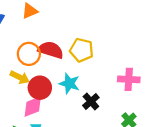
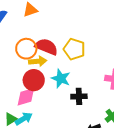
yellow arrow: (20, 77) -> (38, 61), moved, turned -36
black cross: (91, 101) -> (79, 96), turned 35

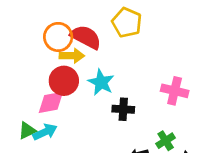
yellow pentagon: (74, 49) -> (127, 23), moved

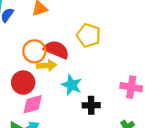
red circle: (64, 81) -> (23, 83), moved

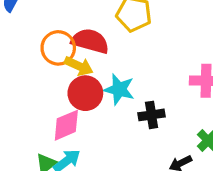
yellow arrow: (47, 65) -> (79, 66), turned 36
red circle: (23, 83) -> (85, 93), moved

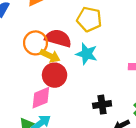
cyan star: (119, 89) -> (87, 54), moved
black cross: (152, 115) -> (102, 105), moved

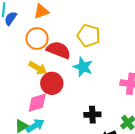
orange circle: (36, 43) -> (37, 39), moved
yellow arrow: (50, 56) -> (38, 68), moved

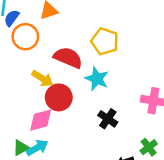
orange circle: (37, 39) -> (25, 37), moved
black cross: (92, 115) -> (108, 119), moved, turned 35

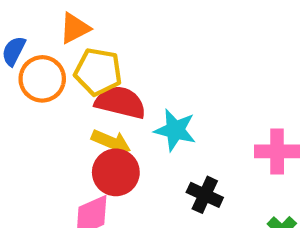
yellow pentagon: (105, 41) -> (98, 72), moved
yellow arrow: (42, 78) -> (111, 142), moved

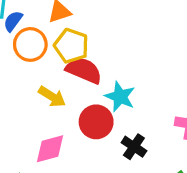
yellow arrow: (111, 142) -> (52, 97), moved
red circle: (116, 172) -> (96, 122), moved

